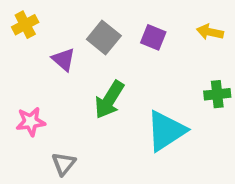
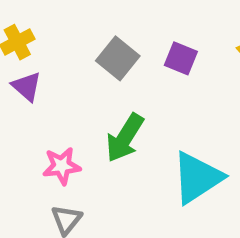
purple triangle: (64, 59) -> (27, 86), moved
pink star: (31, 122) -> (62, 166), moved

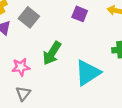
gray square: (118, 58) -> (29, 17), moved

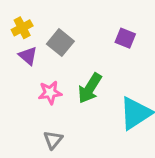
pink star: (21, 67) -> (50, 93), moved

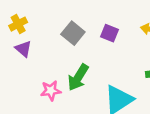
gray square: (60, 43) -> (73, 33), moved
pink star: (50, 93) -> (51, 91), moved

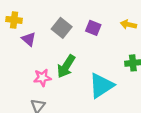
yellow cross: (18, 24) -> (14, 20), turned 35
purple triangle: (23, 49) -> (29, 39), moved

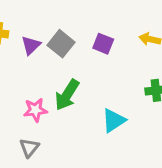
purple triangle: (29, 39) -> (31, 45), moved, turned 35
cyan triangle: (101, 86) -> (114, 120), size x0.7

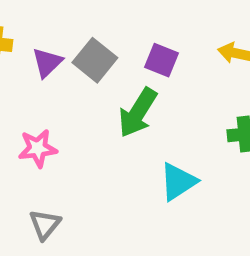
green arrow: (67, 95) -> (138, 113), moved
pink star: (35, 110) -> (38, 148), moved

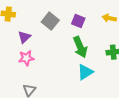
purple triangle: (47, 63) -> (24, 37), moved
green arrow: (138, 113) -> (80, 47), moved, turned -55

